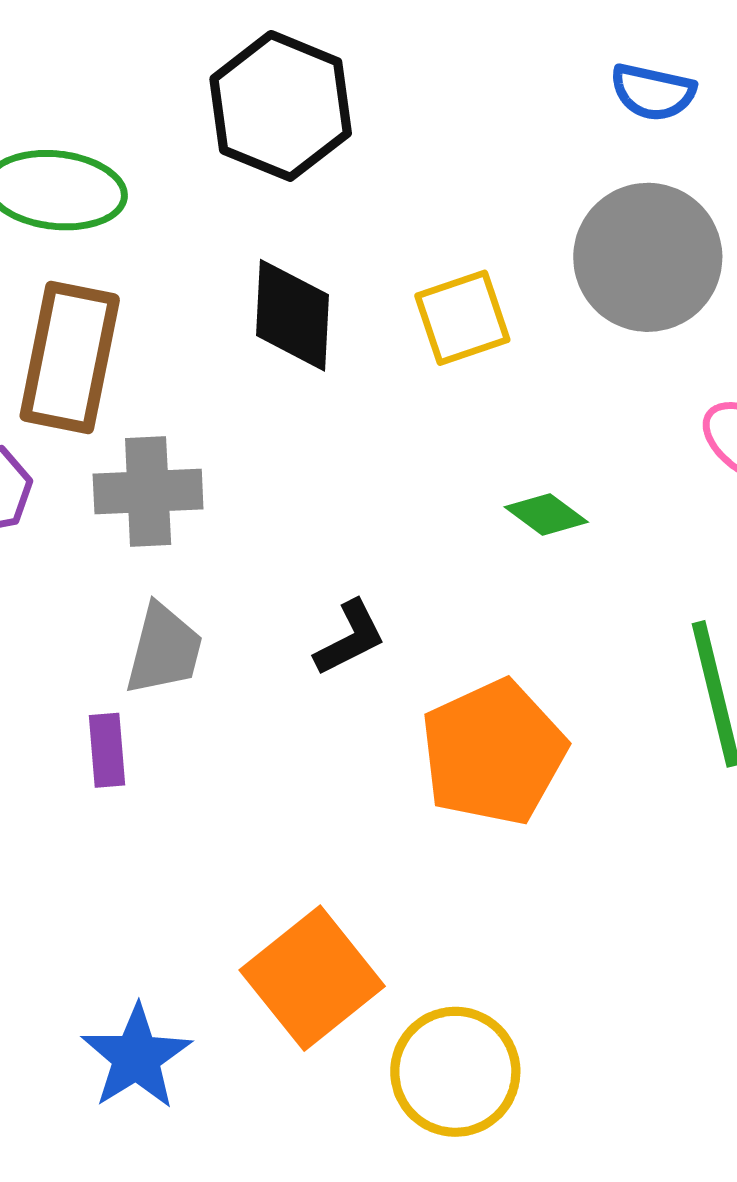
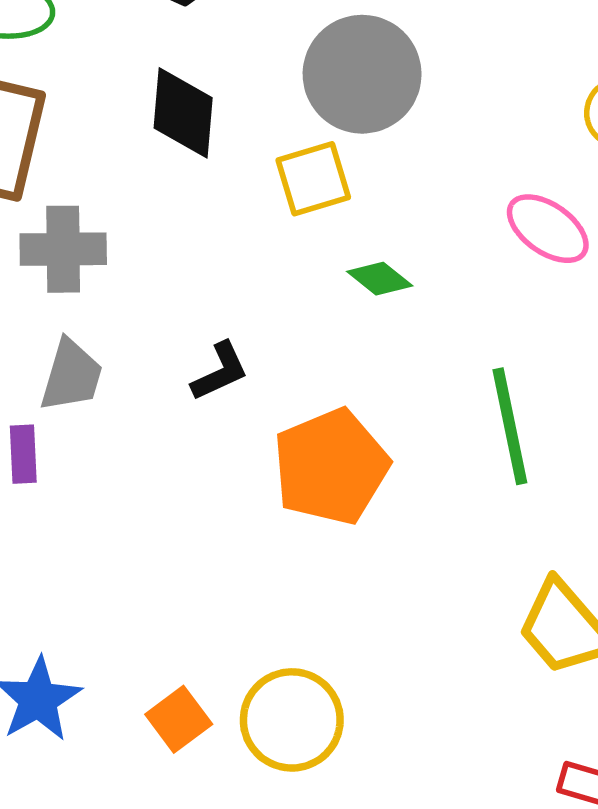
gray circle: (648, 257) -> (362, 74), moved
yellow square: (462, 318) -> (313, 179), moved
orange square: (312, 978) -> (179, 719), moved, size x0.6

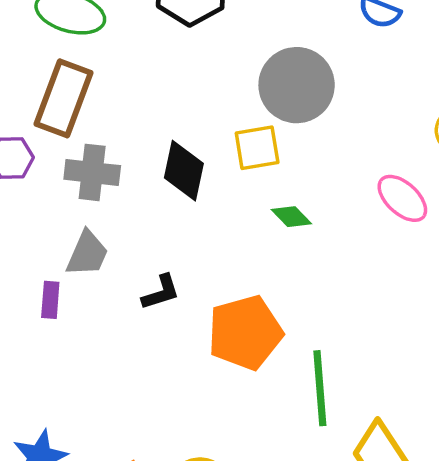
black diamond: (183, 113) -> (184, 171), moved
black L-shape: (220, 371) -> (161, 292), moved
green line: (510, 426) -> (320, 388), moved

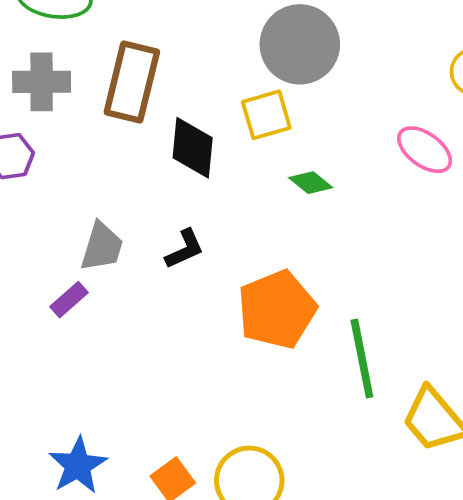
brown rectangle: (64, 98) -> (132, 82), moved
gray cross: (92, 172) -> (42, 82), moved
black L-shape: (161, 292) -> (185, 249), moved
purple rectangle: (50, 300) -> (69, 300), turned 51

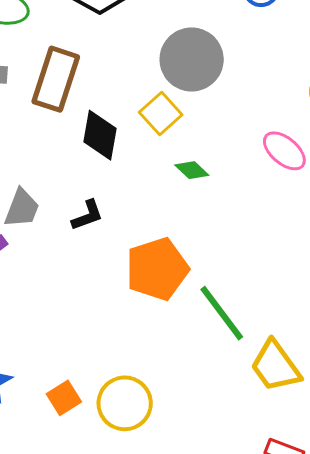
yellow square: (266, 115) -> (161, 114), turned -30
green line: (362, 358) -> (222, 313), turned -30

